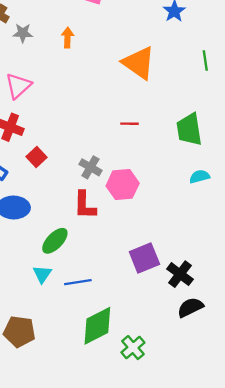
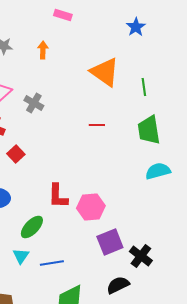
green line: (205, 61) -> (144, 87), moved
gray cross: (90, 167) -> (34, 103), moved
cyan semicircle: (200, 177) -> (158, 171), size x1.4
pink hexagon: (123, 185) -> (91, 207), moved
black semicircle: (190, 307) -> (118, 285), moved

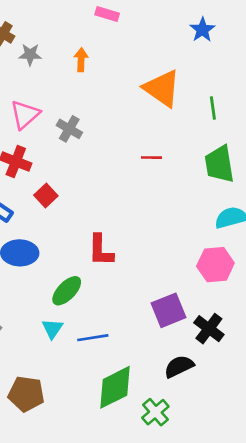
pink hexagon: (91, 207) -> (215, 265), moved

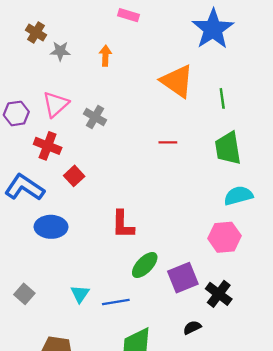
blue star: (202, 30) -> (213, 29), size x1.8
green ellipse: (67, 291) -> (145, 265), moved
black semicircle: (179, 366) -> (192, 327), size x0.7

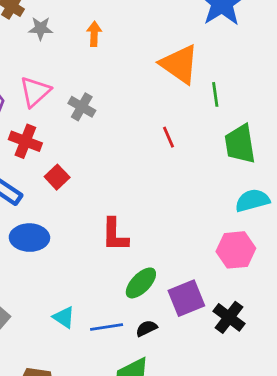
green line: (222, 98) -> (215, 94), moved
red line: (168, 142) -> (168, 137), turned 66
cyan triangle: (80, 294) -> (64, 317), turned -30
black semicircle: (192, 327) -> (146, 328), moved

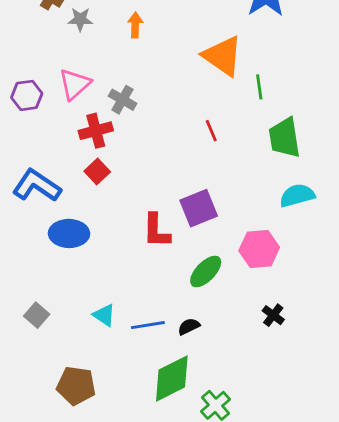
red cross: (25, 141) -> (96, 131), moved, turned -36
pink hexagon: (236, 250) -> (259, 249), moved
green ellipse: (141, 283) -> (206, 272), moved
purple square: (186, 298) -> (199, 208), moved
black cross: (229, 317) -> (273, 315), size x0.7

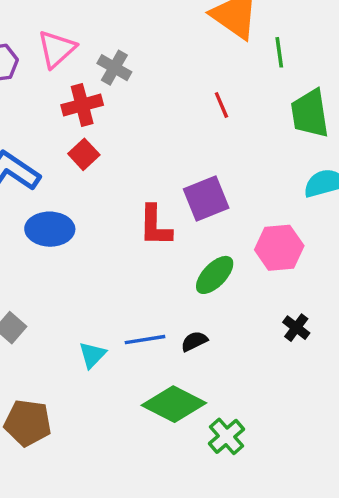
cyan triangle: (104, 315) -> (92, 355), moved, turned 40
green diamond: (172, 379) -> (174, 404), turned 54
brown pentagon: (76, 386) -> (28, 423), moved

